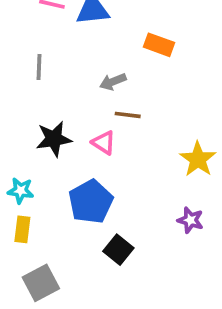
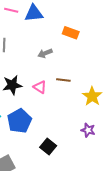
brown line: (128, 115) -> (63, 80), moved
blue pentagon: (91, 202) -> (19, 121), moved

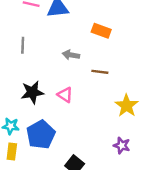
gray arrow: (45, 53) -> (71, 55), turned 32
brown line: (63, 80) -> (100, 72), moved

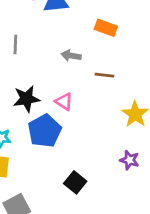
blue pentagon: (41, 135) -> (45, 131), moved

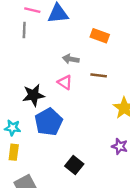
gray line: (15, 44) -> (24, 30), moved
pink triangle: (64, 102) -> (65, 82), moved

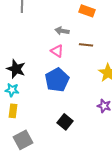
black star: (33, 95) -> (16, 69), moved, turned 30
blue pentagon: (49, 122) -> (57, 80), moved

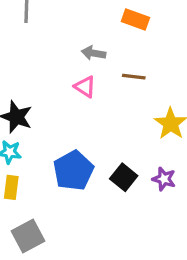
blue pentagon: (57, 80) -> (73, 171), moved
black square: (65, 122) -> (124, 177), moved

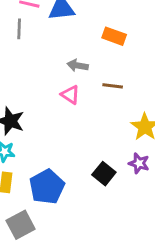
blue pentagon: (73, 171) -> (47, 187), moved
purple star: (164, 179) -> (139, 163), moved

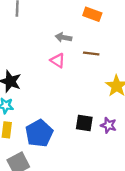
purple star: (139, 163) -> (108, 125), moved
black square: (104, 174) -> (84, 123), turned -30

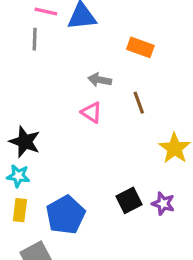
brown line: (91, 54) -> (139, 103), turned 63
black square: (84, 123) -> (129, 200), turned -36

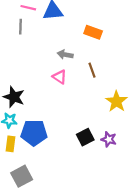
blue pentagon: (65, 215) -> (34, 133), moved, turned 30

